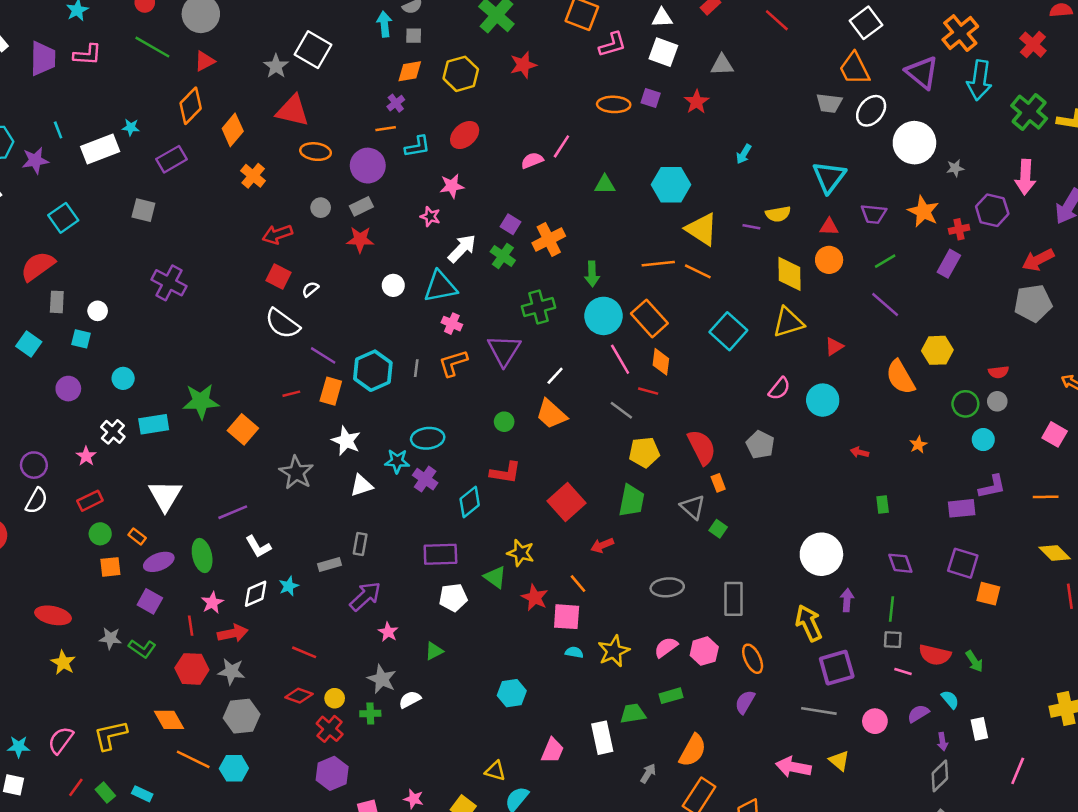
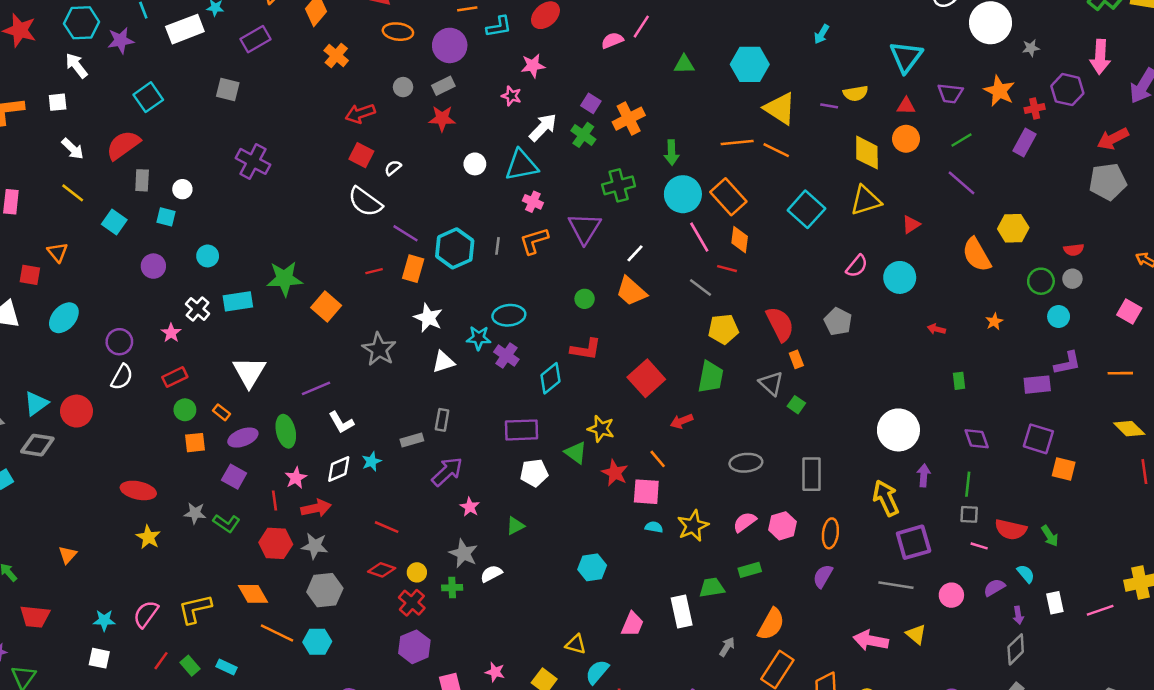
orange ellipse: (753, 659) -> (830, 533), turned 32
pink line: (1018, 771) -> (1100, 610), moved, turned 48

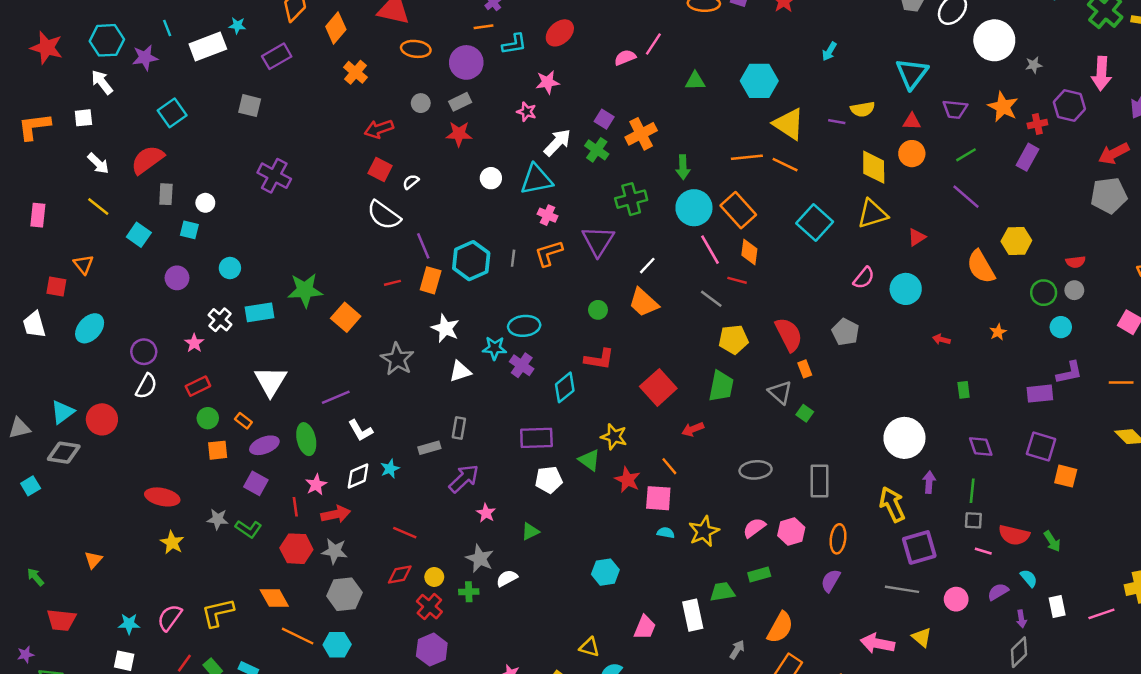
purple line: (406, 233) -> (423, 246), turned 35
red diamond: (382, 570) -> (400, 575), turned -30

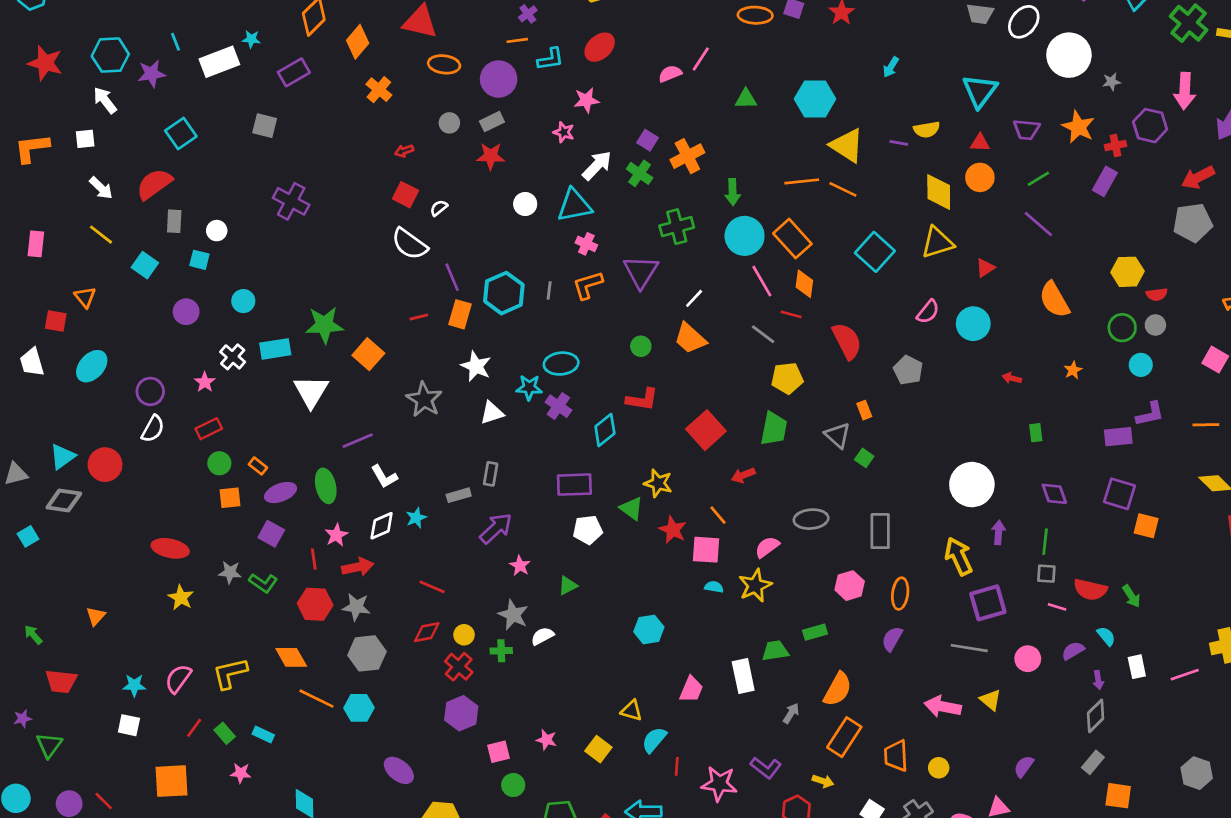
red arrow: (379, 129) -> (404, 151), size x0.6
yellow hexagon: (1016, 241) -> (1127, 272), moved
red semicircle: (789, 334) -> (847, 341), moved
white triangle: (271, 381) -> (311, 391), moved
pink semicircle: (754, 528) -> (767, 547), moved

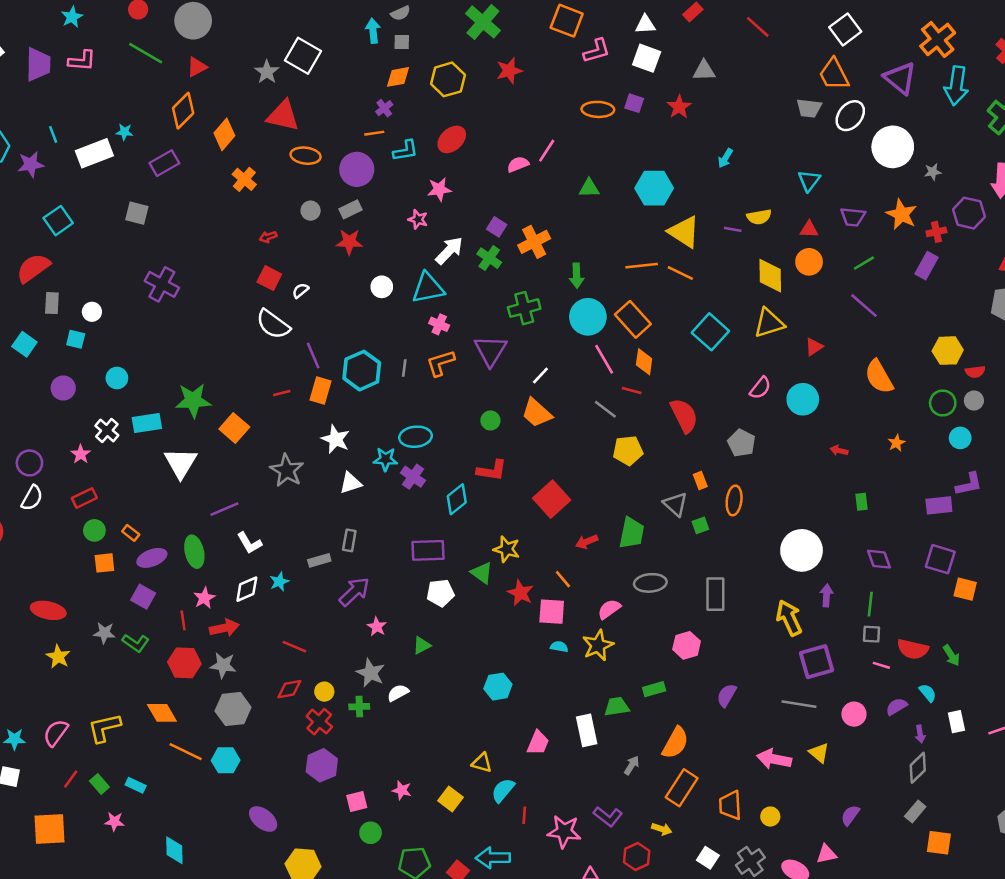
cyan triangle: (980, 91) -> (809, 181), size x0.7
green trapezoid: (774, 429) -> (632, 533), moved
green square: (864, 458) -> (700, 525), turned 35
orange ellipse: (900, 594) -> (734, 500), moved

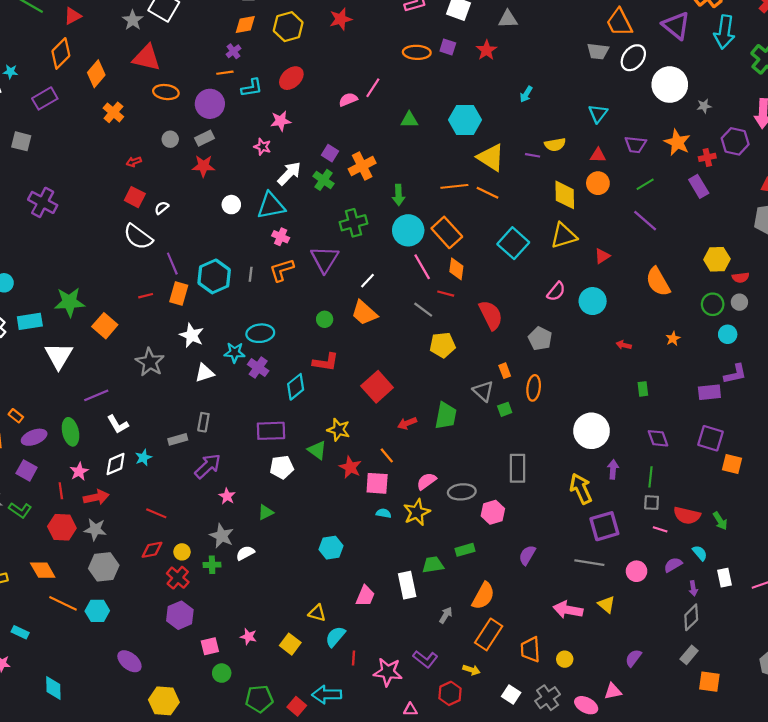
purple rectangle: (926, 266) -> (699, 186), turned -60
gray ellipse: (650, 583) -> (462, 492), moved

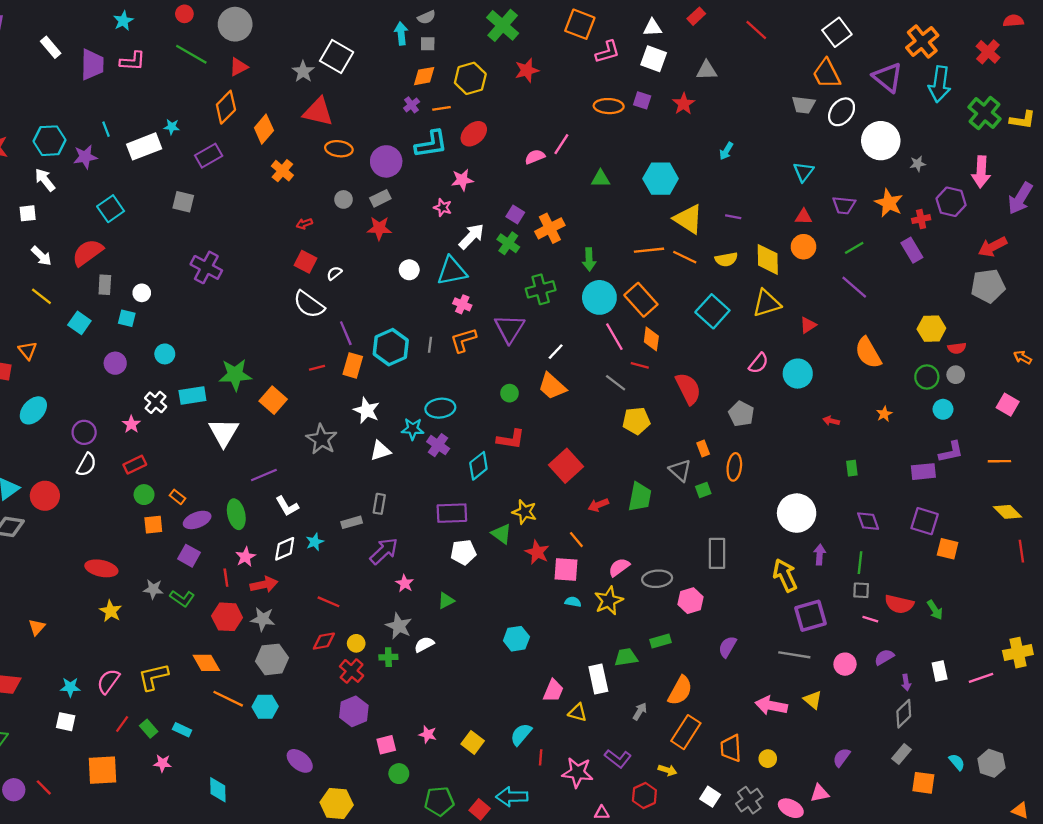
orange line: (225, 73) -> (441, 108), moved
cyan L-shape: (252, 88) -> (431, 144), size x1.4
yellow semicircle: (555, 145) -> (726, 259), moved
cyan semicircle: (700, 553) -> (957, 762), moved
yellow triangle: (317, 613) -> (578, 712), moved

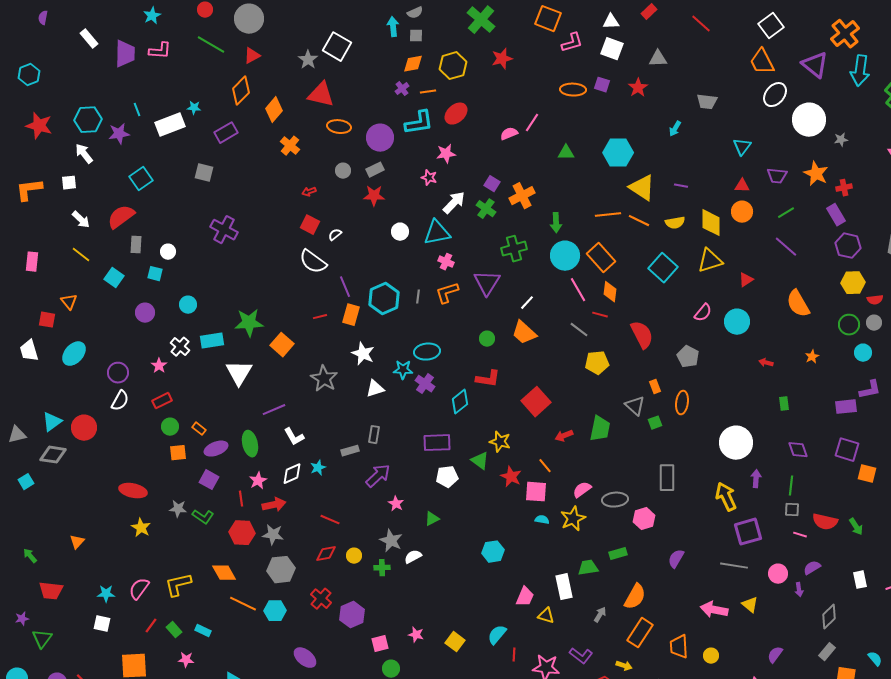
gray trapezoid: (803, 105) -> (707, 102), moved
purple hexagon: (951, 202) -> (848, 246), moved
red cross: (352, 671) -> (321, 599), moved
purple arrow: (906, 683) -> (799, 590), moved

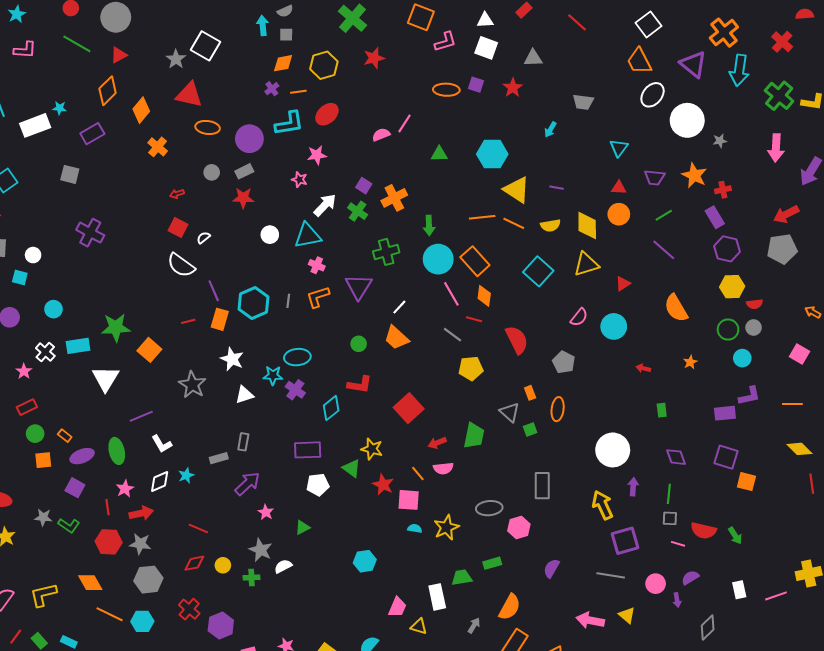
pink semicircle: (582, 490) -> (443, 468), moved, turned -150

